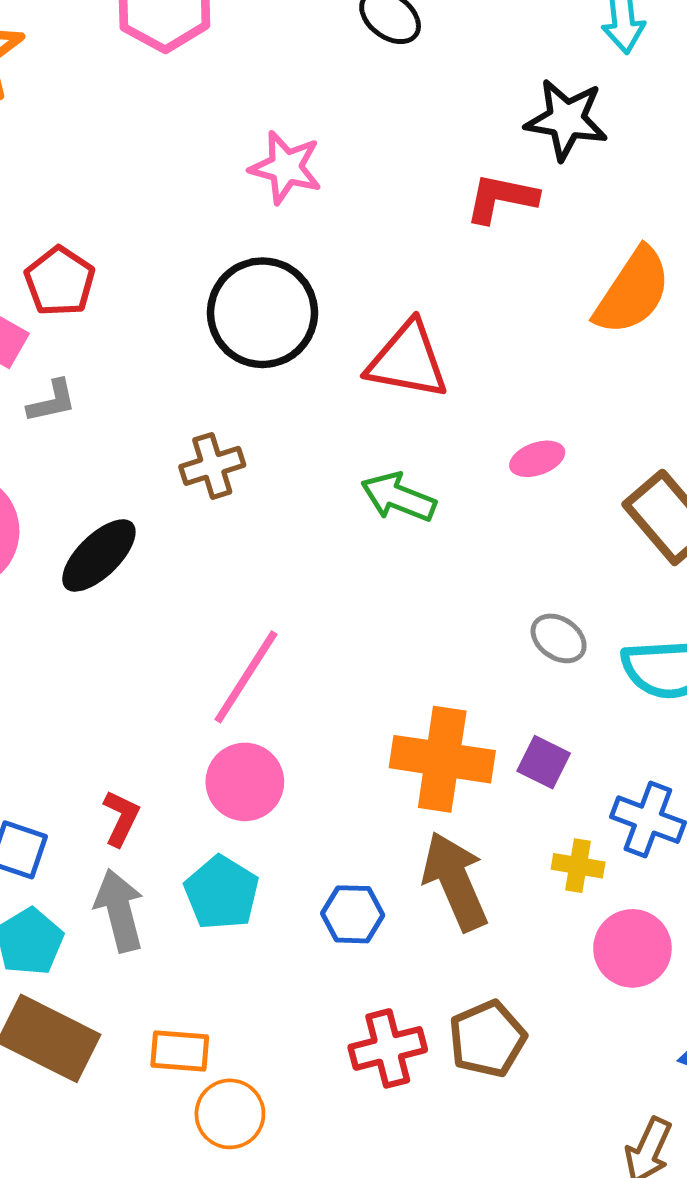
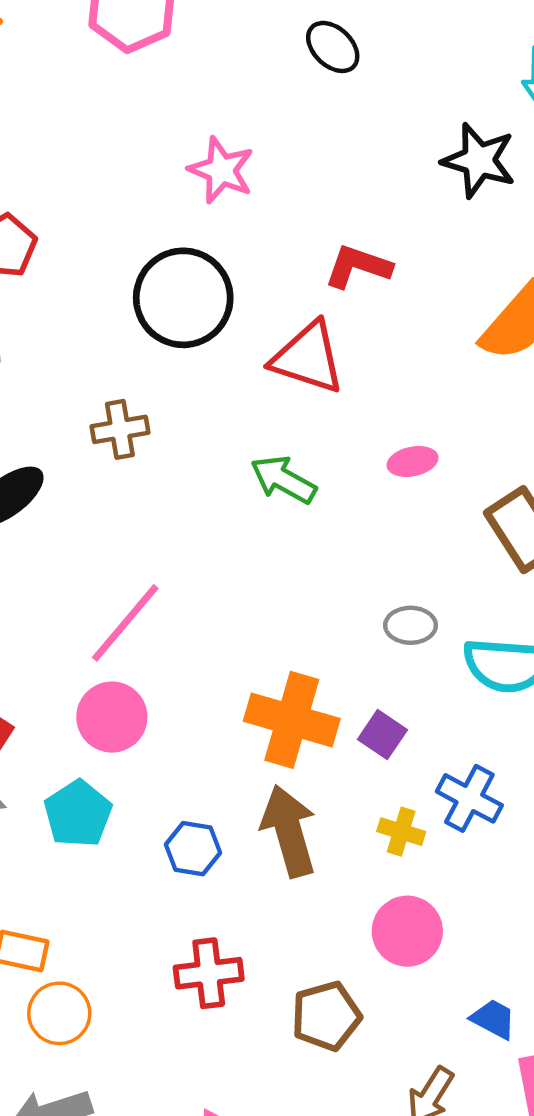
red L-shape: (501, 198) -> (358, 266), moved
gray ellipse: (559, 638) -> (411, 625), turned -42
pink circle: (632, 948) -> (407, 931), moved
brown pentagon: (487, 1039) -> (326, 1016), moved

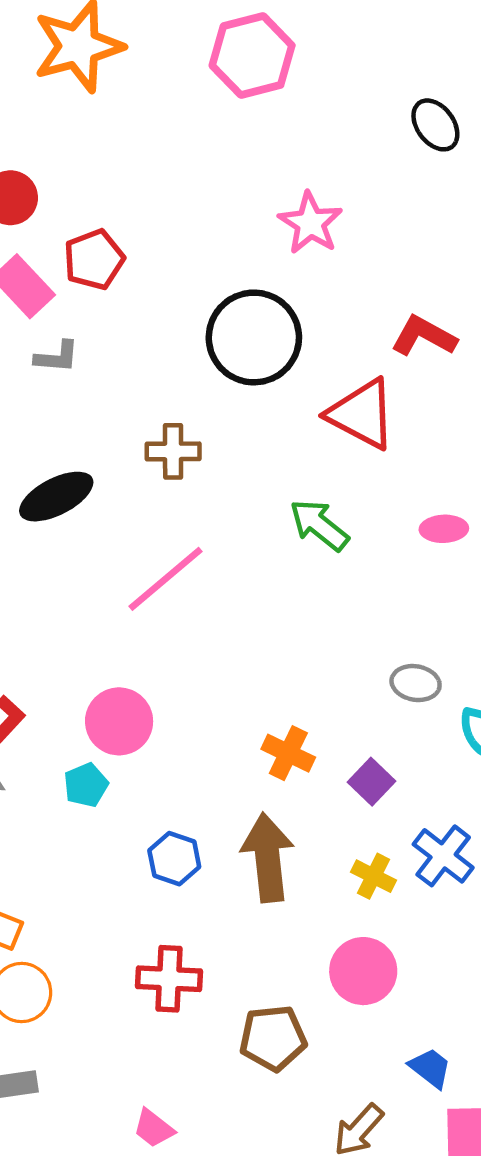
pink line: (125, 623) -> (166, 579), moved
orange cross: (292, 720) -> (288, 753), size x0.6
cyan pentagon: (78, 814) -> (86, 785), moved, size x0.7

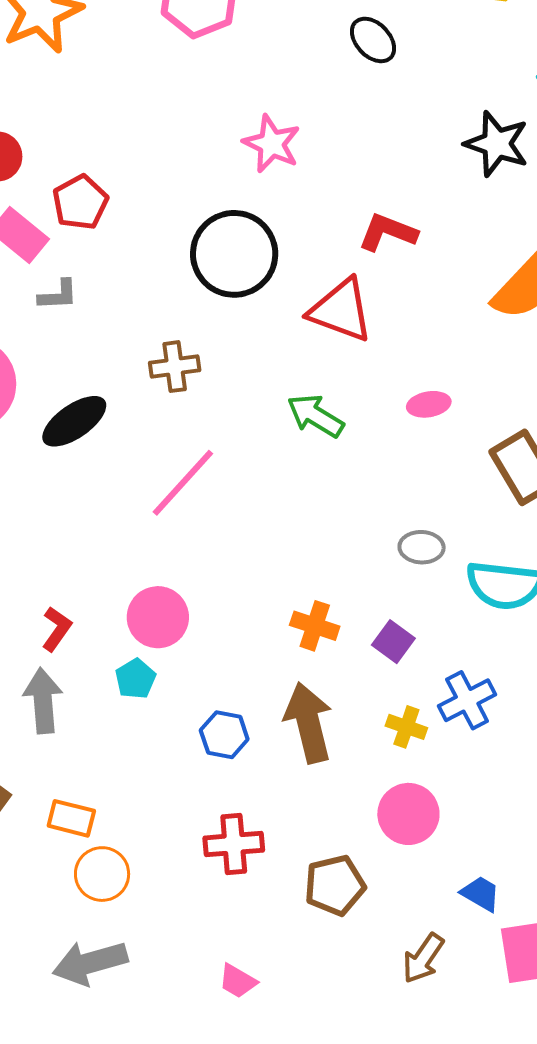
blue cross: (443, 856) -> (467, 700), turned 32

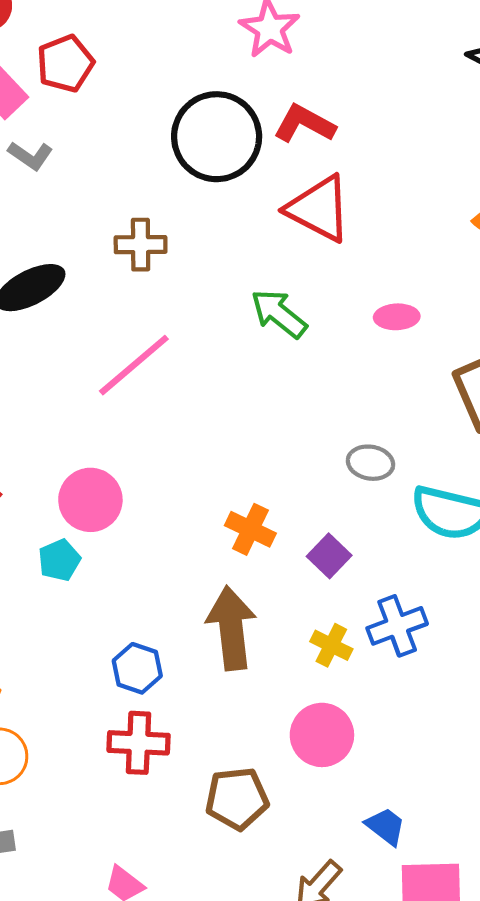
red L-shape: (388, 232) -> (304, 124), moved
gray L-shape: (58, 295) -> (30, 156), turned 30
blue hexagon: (224, 735) -> (137, 668), moved

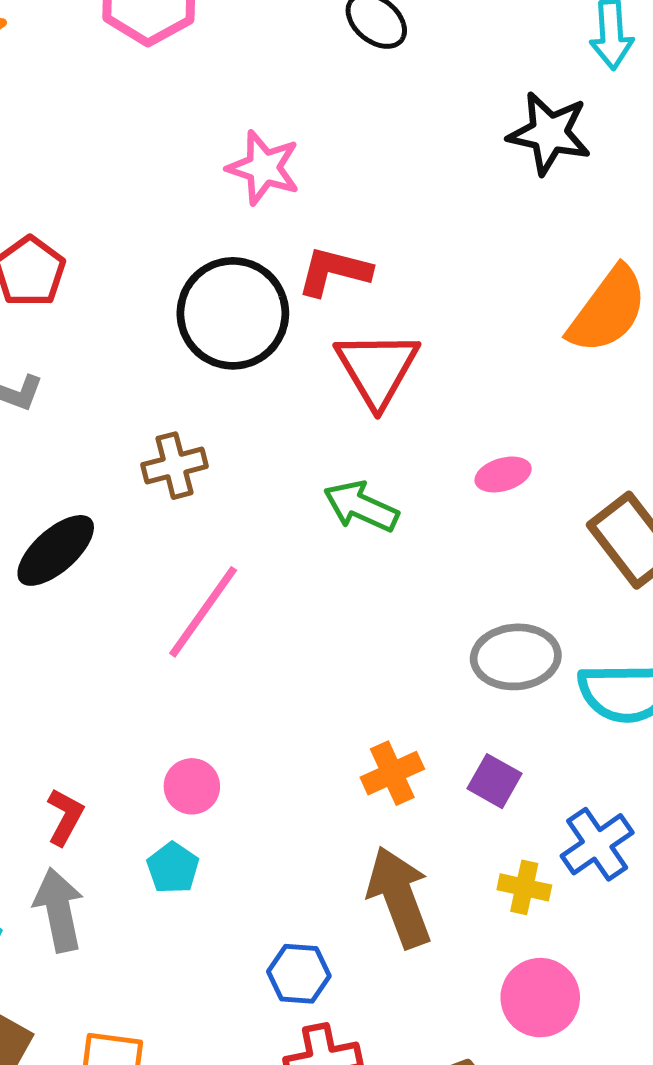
red triangle: (319, 209) -> (377, 369), turned 46
gray ellipse: (370, 463) -> (516, 657), size x1.5
pink circle: (90, 500) -> (192, 786), size x0.7
orange cross: (250, 529) -> (392, 773), turned -36

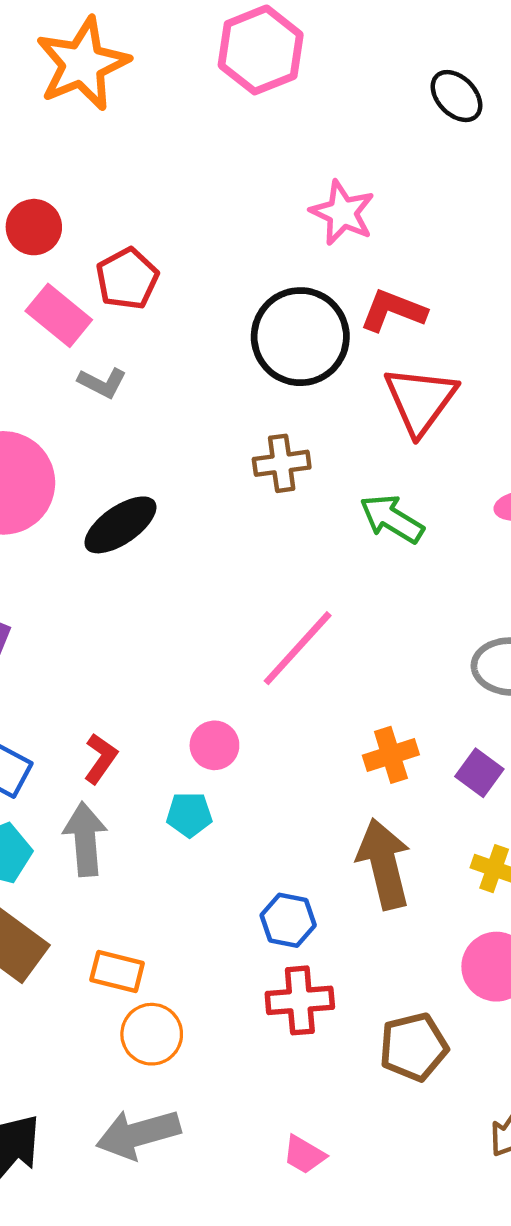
brown cross: (175, 466) -> (282, 463), moved
pink line: (203, 612) -> (298, 648), moved
cyan pentagon: (173, 868) -> (189, 815), turned 30

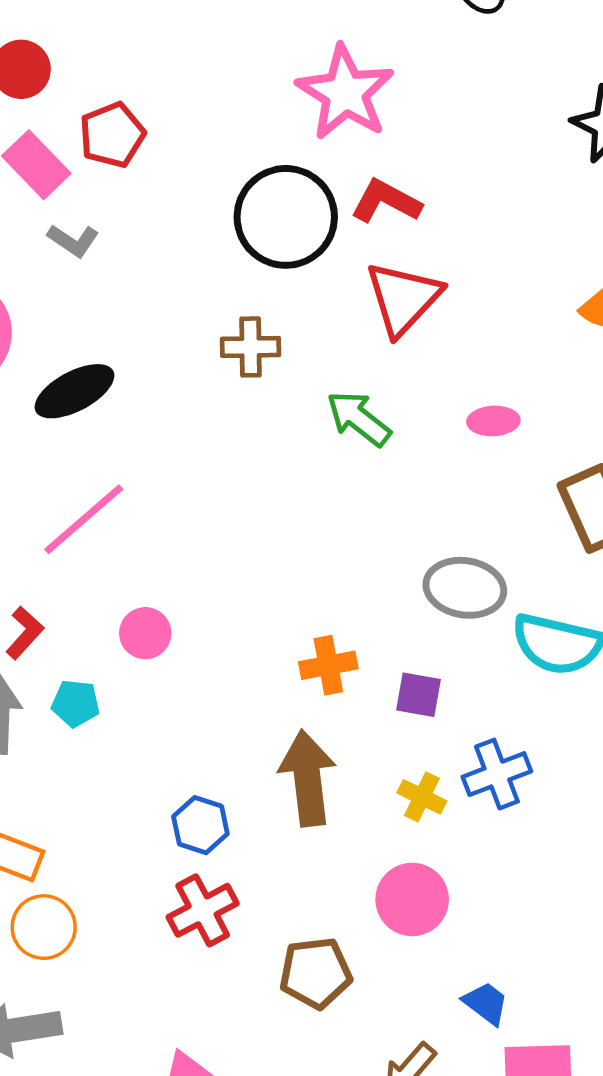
pink star: (342, 213) -> (345, 93), size x1.4
pink line: (298, 648) -> (84, 519), moved
purple square: (479, 773) -> (419, 695), turned -33
cyan pentagon: (189, 815) -> (75, 703), moved
red cross: (300, 1000) -> (203, 910), turned -30

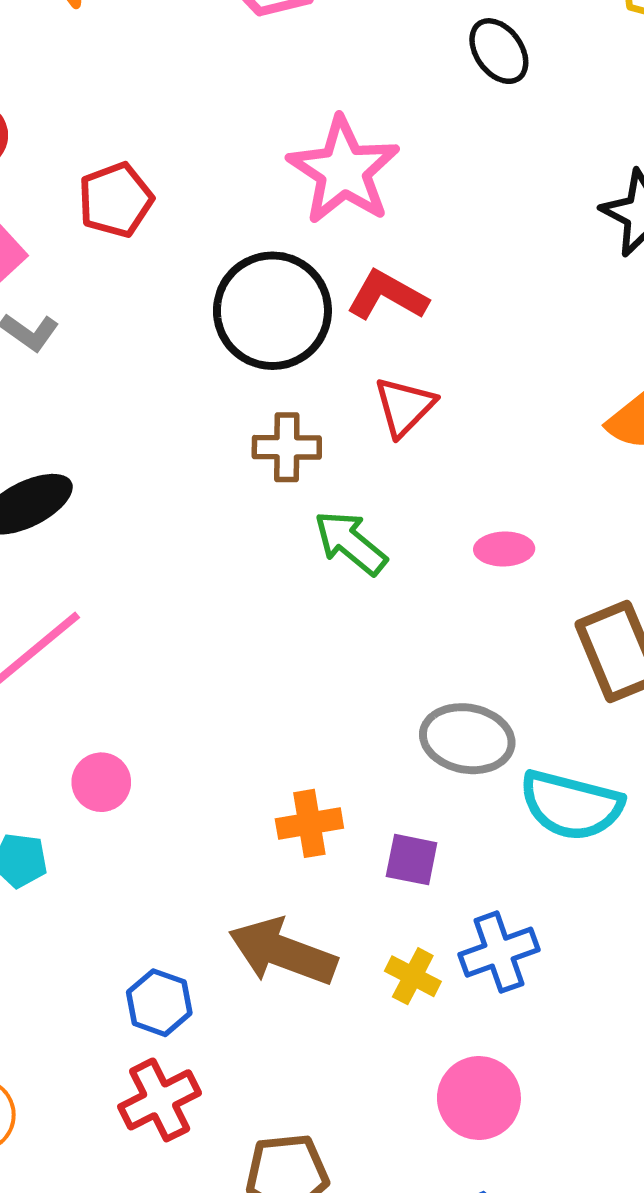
red pentagon: (112, 135) -> (116, 200), moved
red triangle: (403, 298) -> (404, 407), size x0.7
brown cross: (251, 347) -> (287, 447), moved
brown arrow: (307, 778) -> (283, 952), turned -64
pink circle: (412, 899) -> (479, 1098), moved

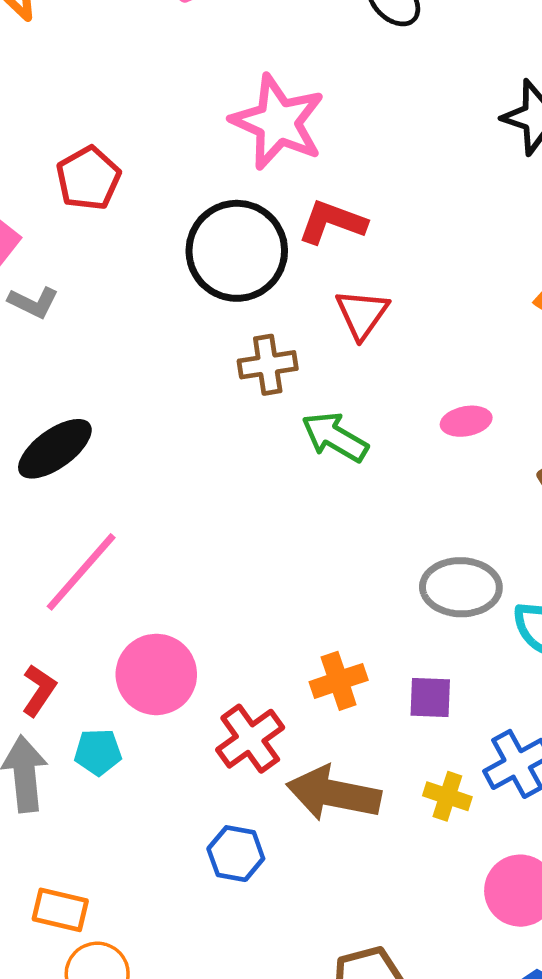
pink circle: (101, 782) -> (156, 674), size x1.6
red cross: (160, 1100) -> (250, 739), moved

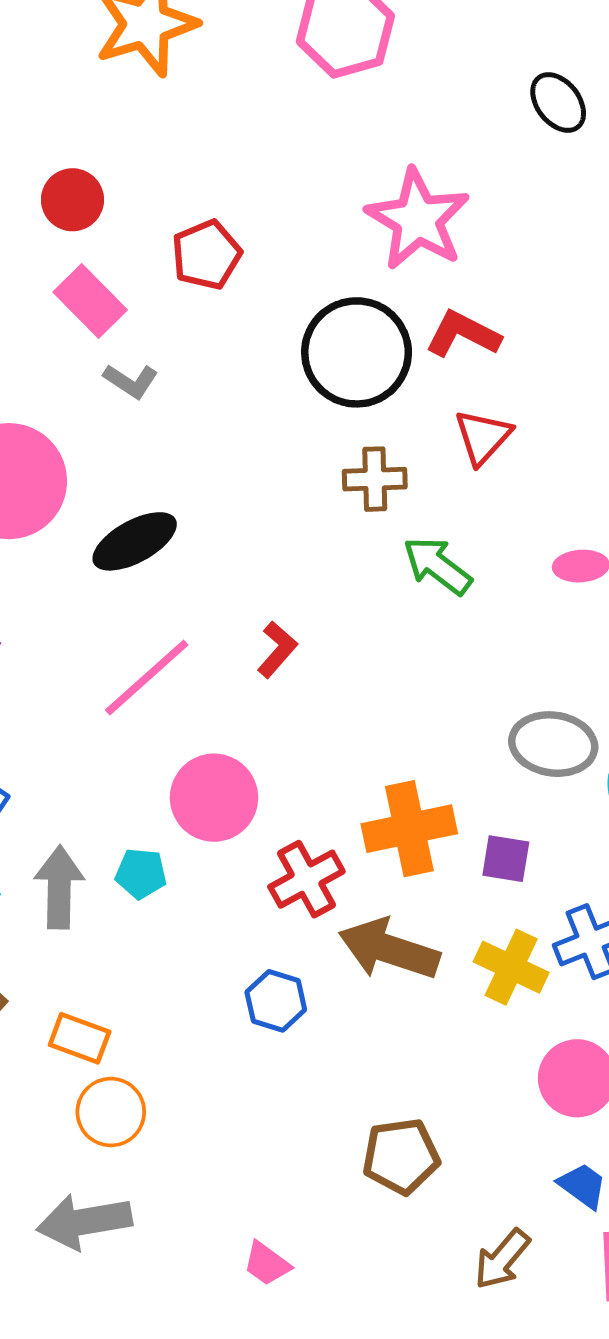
orange cross: (339, 681) -> (409, 829), size x1.5
red L-shape: (39, 690) -> (277, 650), moved
yellow cross: (447, 796) -> (511, 967), size x1.4

